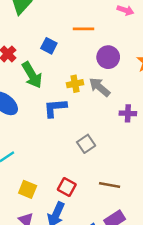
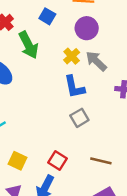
purple circle: (108, 57) -> (87, 28), moved
yellow cross: (75, 84) -> (72, 56), turned -35
blue L-shape: (55, 108) -> (74, 87), moved, turned -100

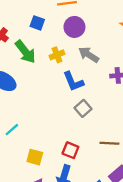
yellow cross: (72, 56) -> (57, 55), moved, turned 32

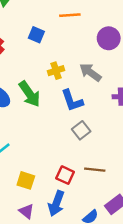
purple circle: (74, 27) -> (109, 38), moved
green arrow: (25, 52) -> (30, 94), moved
brown line: (109, 143) -> (95, 170), moved

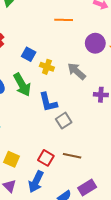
blue square: (36, 35) -> (29, 54), moved
yellow cross: (56, 71) -> (47, 67), turned 32
blue L-shape: (72, 101) -> (48, 102), moved

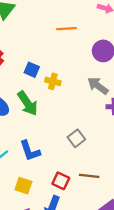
gray arrow: (77, 71) -> (98, 86), moved
blue L-shape: (48, 102) -> (30, 151), moved

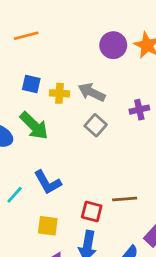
orange line: (66, 29) -> (26, 36), moved
gray arrow: (98, 86) -> (92, 92), moved
gray square: (76, 138) -> (96, 125), moved

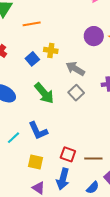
blue square: (31, 84) -> (32, 59), turned 32
yellow cross: (59, 93) -> (51, 50), moved
green arrow: (34, 126) -> (44, 93), moved
brown line: (125, 199) -> (93, 158), moved

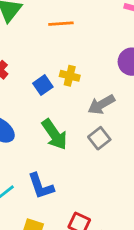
orange line: (32, 24) -> (61, 24), moved
gray arrow: (75, 69) -> (101, 105), turned -66

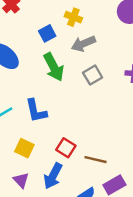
blue square: (43, 85) -> (47, 33), moved
gray arrow: (101, 105) -> (83, 44), moved

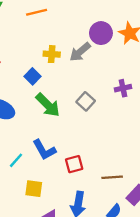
gray arrow: (83, 44) -> (80, 52), moved
yellow square: (24, 148) -> (34, 189), moved
red square: (66, 148) -> (74, 164), moved, turned -30

